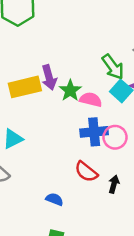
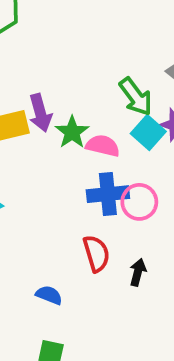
red semicircle: (86, 172) -> (96, 254), turned -145

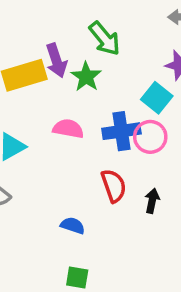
green arrow: (136, 97) -> (105, 39), moved
cyan square: (148, 133) -> (157, 98), moved
pink semicircle: (103, 146) -> (68, 129), moved

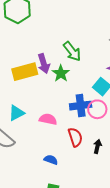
pink semicircle: (68, 129) -> (48, 119), moved

